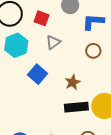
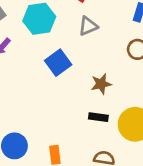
black rectangle: (76, 107) -> (98, 117), size x0.6

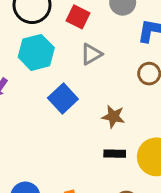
brown star: (101, 84) -> (113, 117), turned 30

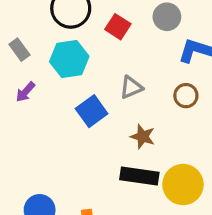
gray triangle: (91, 54) -> (131, 87), moved
black rectangle: (115, 154) -> (139, 176), size x1.6

